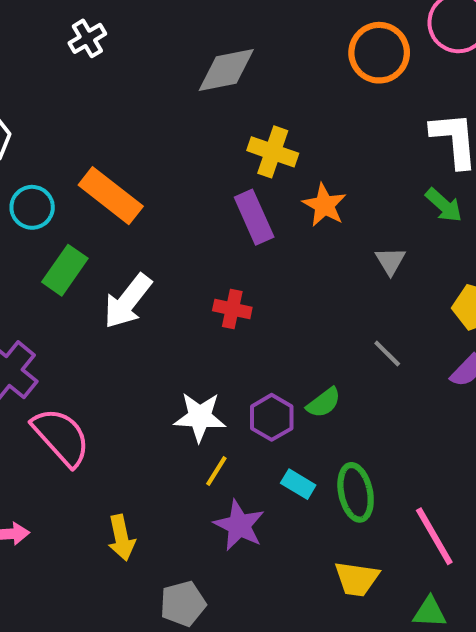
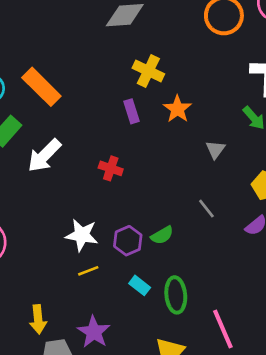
purple rectangle: (254, 217) -> (132, 111), size x0.7
yellow line: (216, 471) -> (88, 271), turned 30
purple star: (239, 525) -> (94, 332), moved
yellow arrow: (121, 538) -> (38, 319), moved

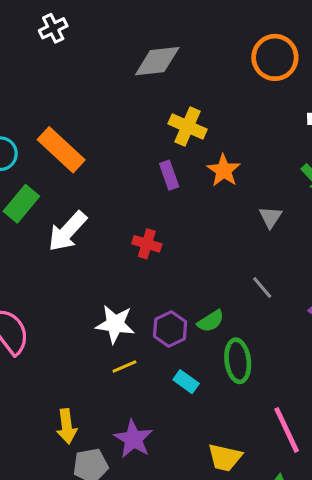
green ellipse: (176, 295) -> (238, 361), moved

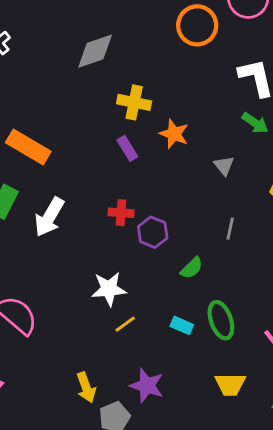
gray line: (262, 288) -> (230, 229), turned 65
purple hexagon: (170, 329) -> (153, 232), moved
green ellipse: (238, 361) -> (221, 320), moved

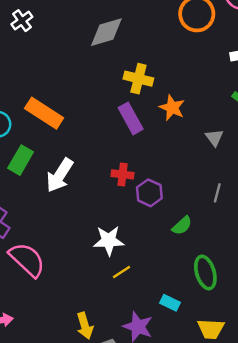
purple rectangle: (127, 148) -> (131, 118), size x1.4
cyan rectangle: (182, 325) -> (170, 303), moved

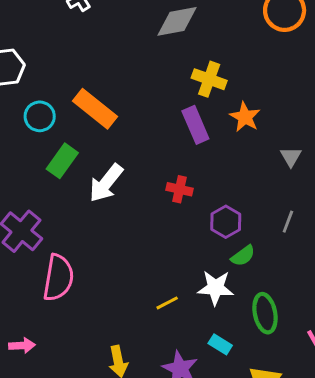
purple hexagon: (149, 193) -> (226, 222), moved
white star: (109, 241) -> (216, 288), moved
pink semicircle: (27, 260) -> (58, 278), turned 51

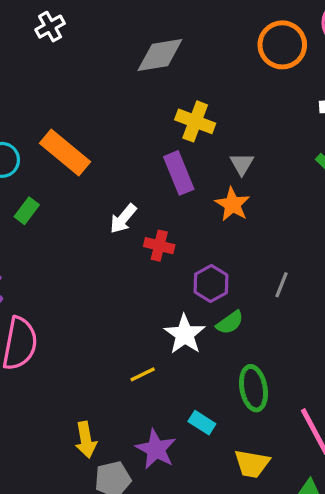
orange star: (245, 117) -> (233, 204), moved
gray triangle: (291, 157) -> (242, 164), moved
green rectangle: (62, 161) -> (27, 211), size x0.7
white arrow: (106, 183) -> (123, 219), moved, size x0.7
white star: (216, 288) -> (185, 334), moved, turned 30

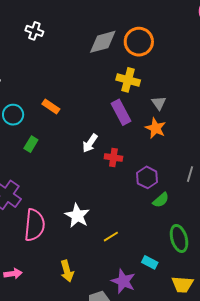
white cross: (50, 27) -> (34, 31), turned -36
orange circle: (282, 45) -> (139, 42), moved
orange rectangle: (65, 152) -> (51, 106), size x0.6
white star: (185, 334) -> (77, 216), moved
yellow arrow: (86, 440) -> (67, 271), moved

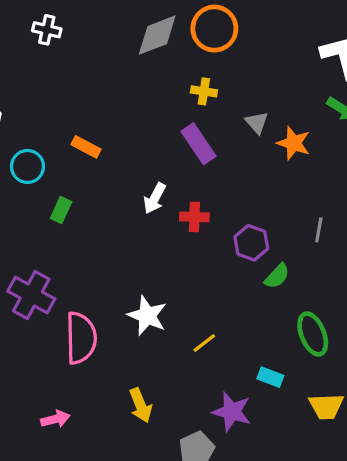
yellow cross: (128, 80) -> (204, 91), size x0.7
orange star: (156, 128) -> (294, 143), moved

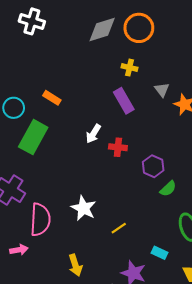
white cross: (47, 30) -> (32, 21), size x1.4
green rectangle: (61, 210) -> (33, 137), size x2.0
pink arrow: (55, 419) -> (19, 250), moved

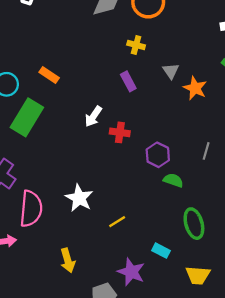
purple rectangle: (124, 101) -> (128, 81), size x0.7
green semicircle: (168, 189) -> (173, 180), turned -120

